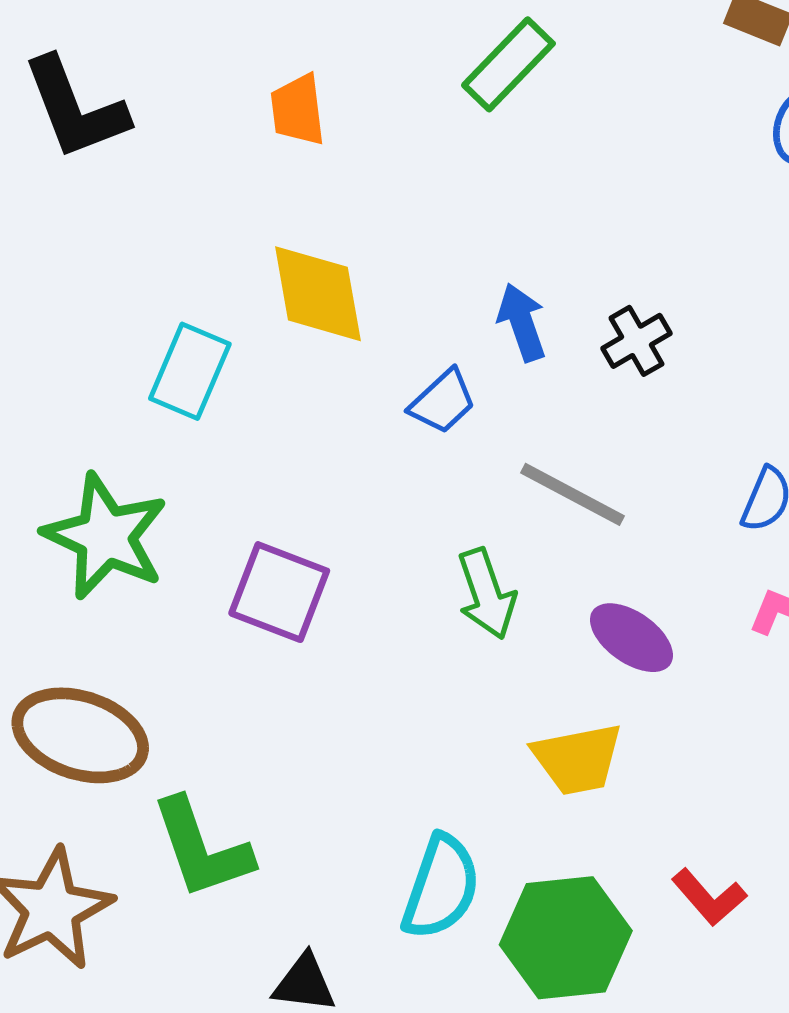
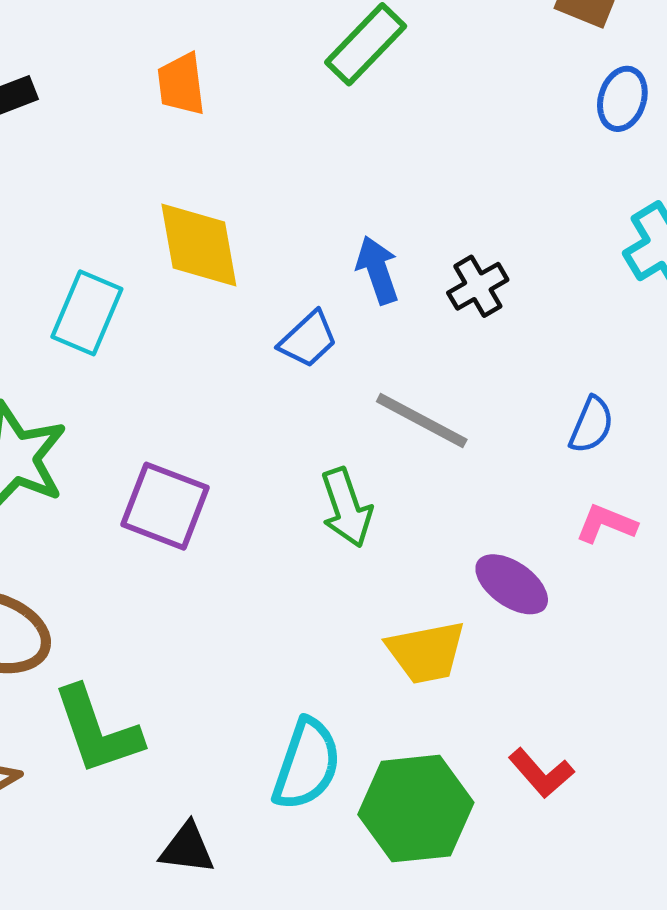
purple ellipse: (631, 638) -> (512, 584), moved

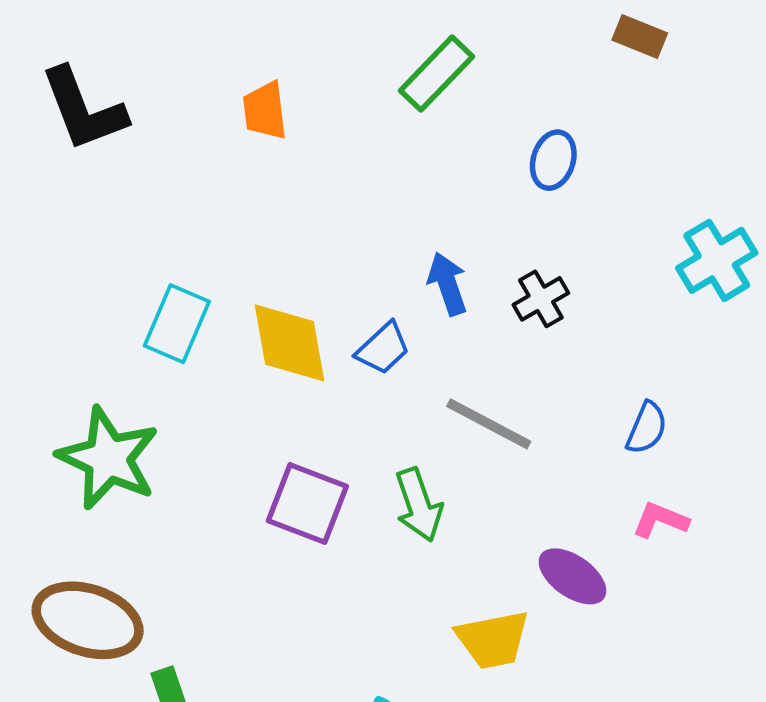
blue ellipse: (622, 99) -> (553, 160), moved
yellow diamond: (199, 245) -> (290, 343), moved
purple square: (165, 506) -> (307, 504), moved

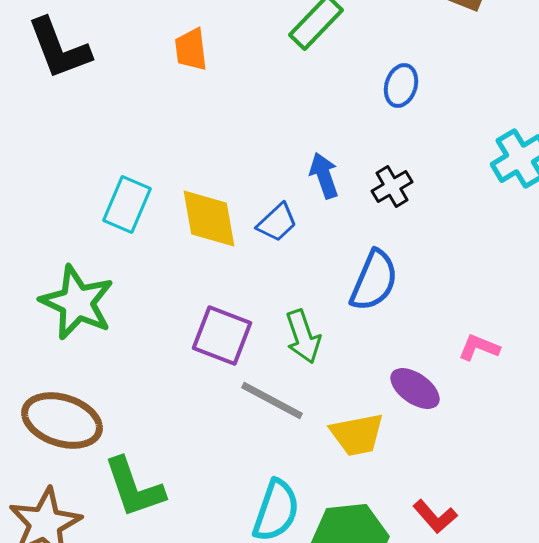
gray line: (489, 424) -> (272, 400), moved
blue semicircle: (647, 428) -> (374, 280), moved, size x1.6

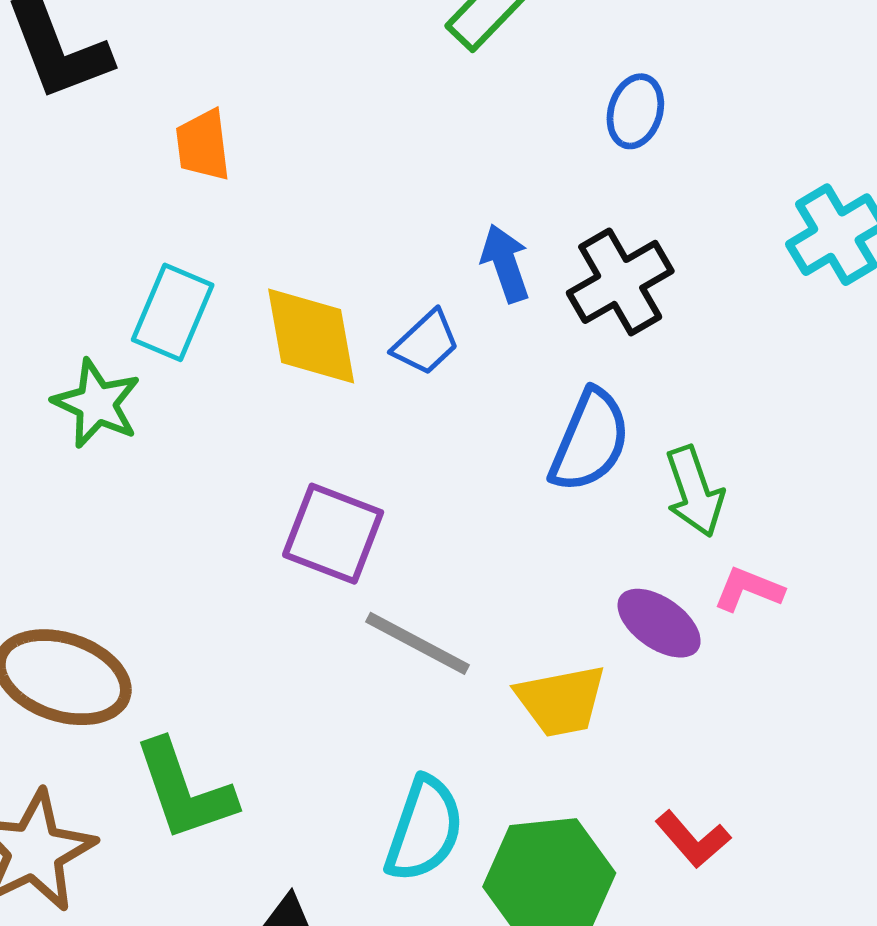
orange trapezoid: (191, 50) -> (203, 145), moved
black cross: (392, 186) -> (620, 282), size x1.5
green star: (77, 302) -> (97, 404), moved, size x0.7
green arrow: (303, 336) -> (695, 491), moved
pink L-shape: (479, 348) -> (749, 589), moved

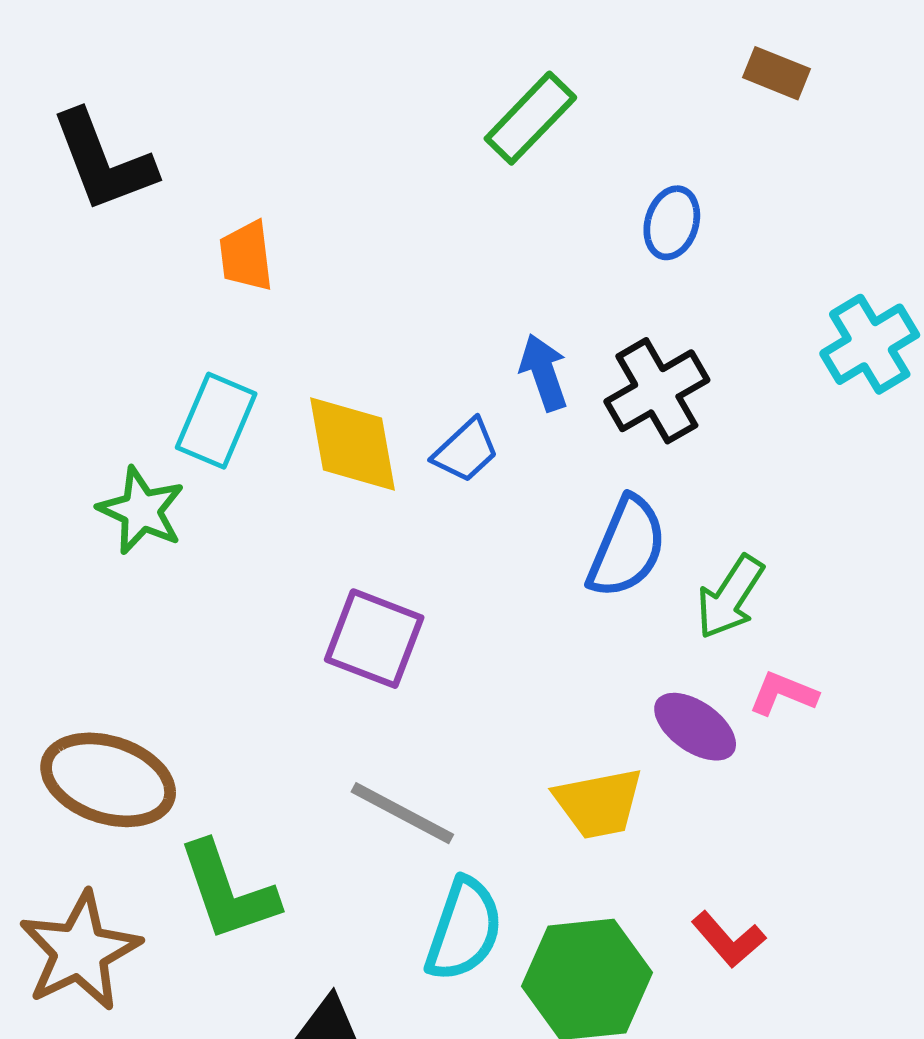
green arrow: (695, 491) -> (730, 597), turned 52
gray line: (418, 643) -> (402, 813), moved

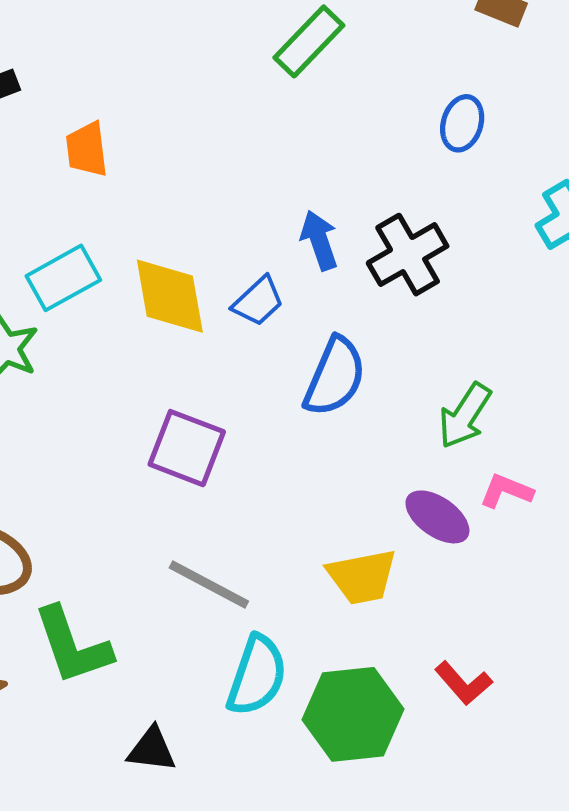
blue ellipse: (672, 223) -> (462, 123), moved
cyan rectangle: (216, 421) -> (63, 278), turned 38
blue semicircle: (627, 547) -> (335, 377), moved

